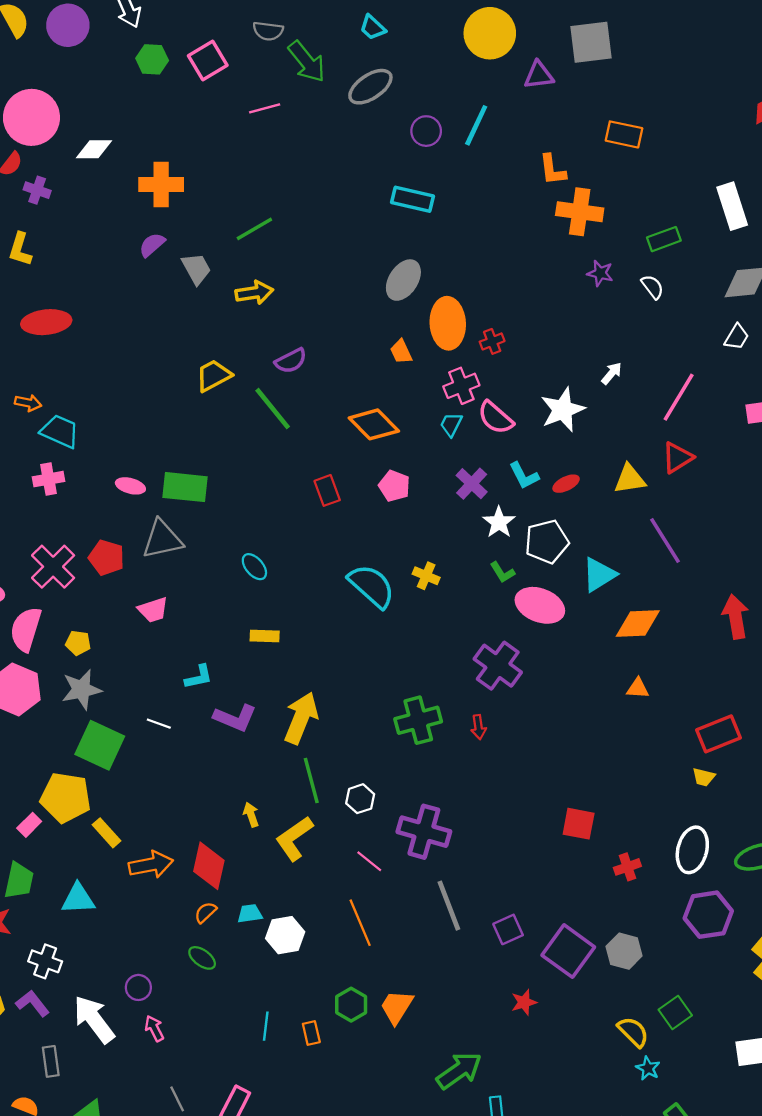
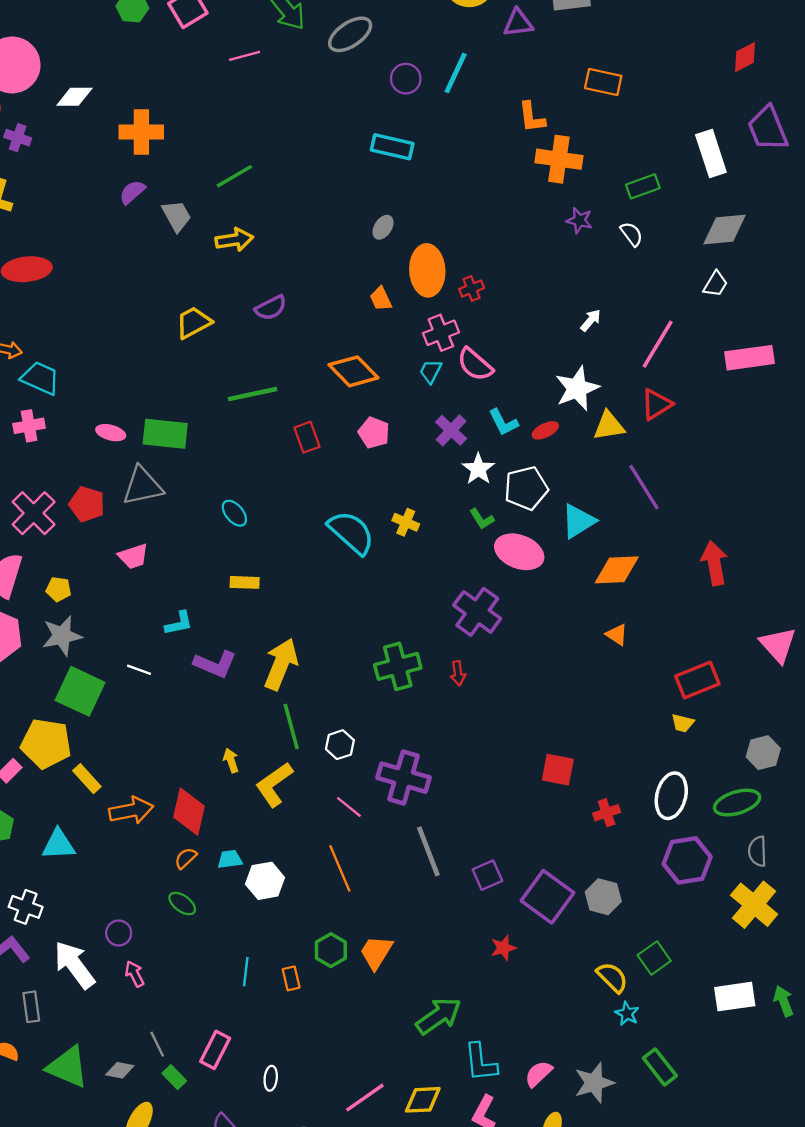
gray ellipse: (403, 280) -> (383, 227), size x0.6
green line: (273, 409) -> (253, 394), moved, turned -63
white star: (563, 410) -> (577, 388), moved
orange triangle: (638, 688) -> (617, 635), turned 30

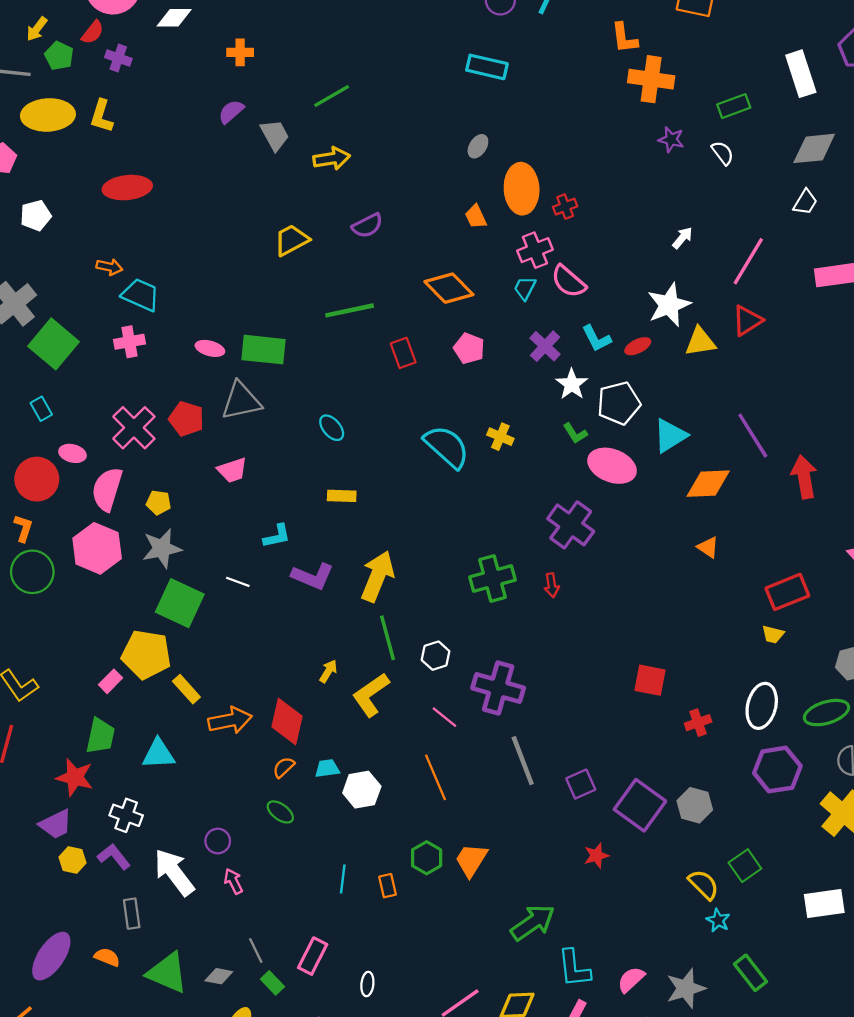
orange cross: (141, 132) -> (240, 52), size x0.6
purple line: (644, 487) -> (753, 436), moved
yellow arrow: (231, 761) -> (328, 671), turned 50

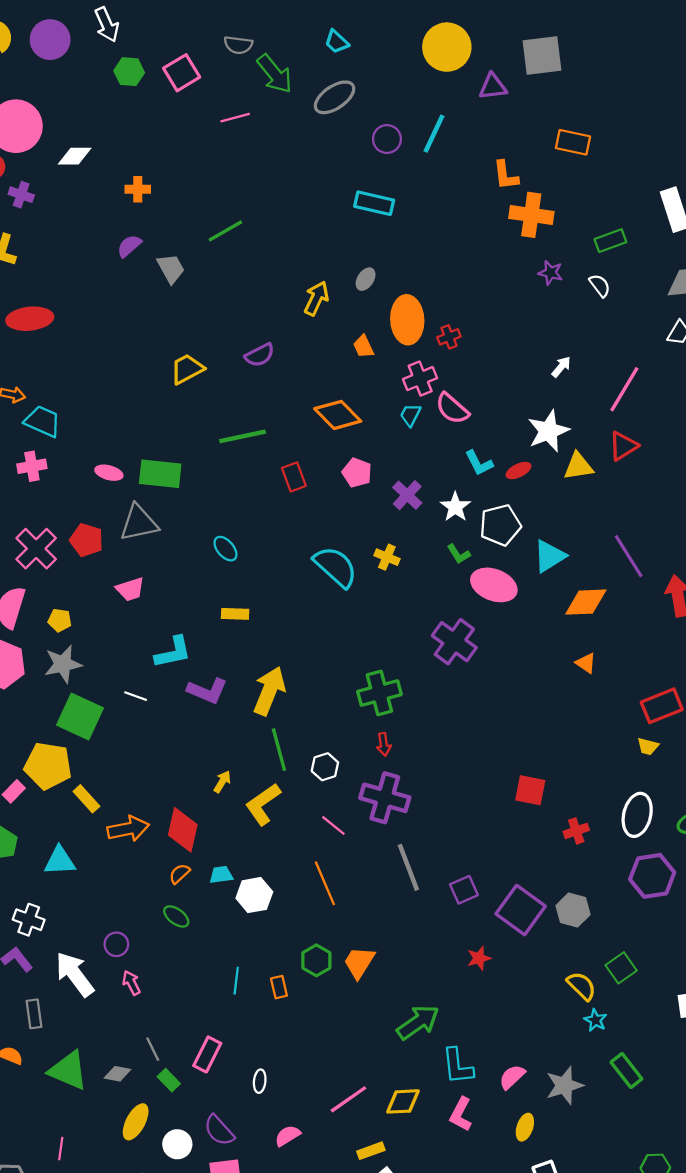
yellow arrow: (332, 159) -> (316, 298), moved, turned -56
purple cross: (545, 346) -> (407, 495), moved
cyan L-shape: (277, 536) -> (173, 652), size x1.4
red arrow: (552, 585) -> (384, 744), moved

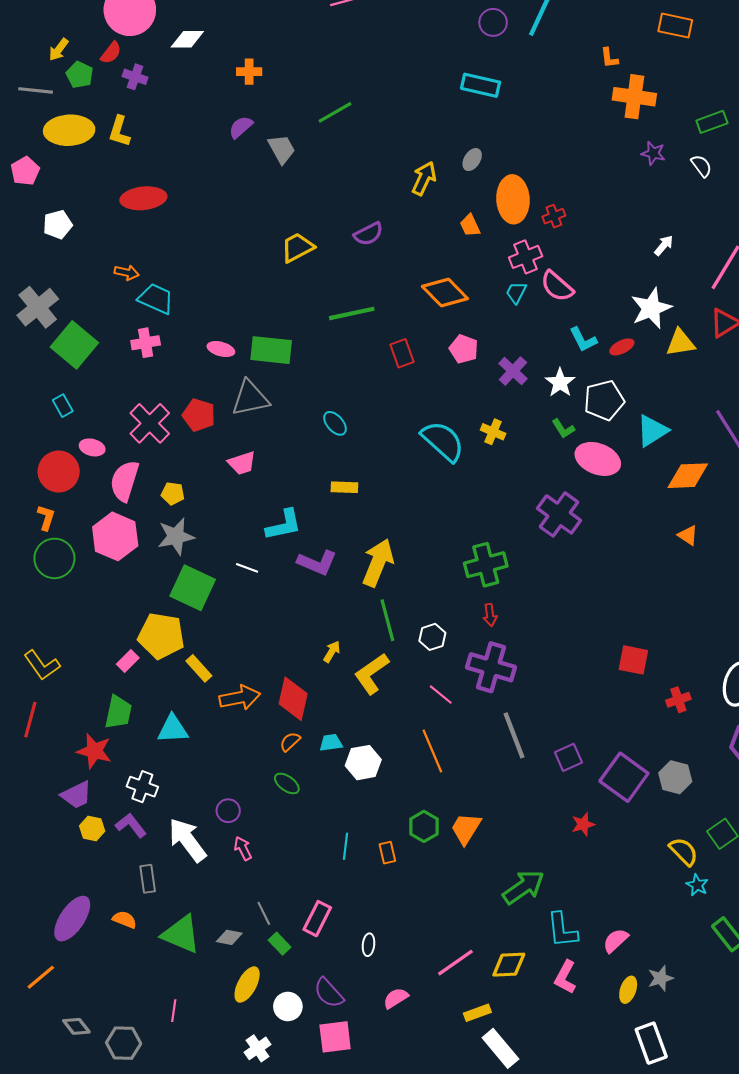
orange L-shape: (506, 175) -> (609, 58), size x0.7
gray star: (564, 1085) -> (661, 978), moved, size x0.7

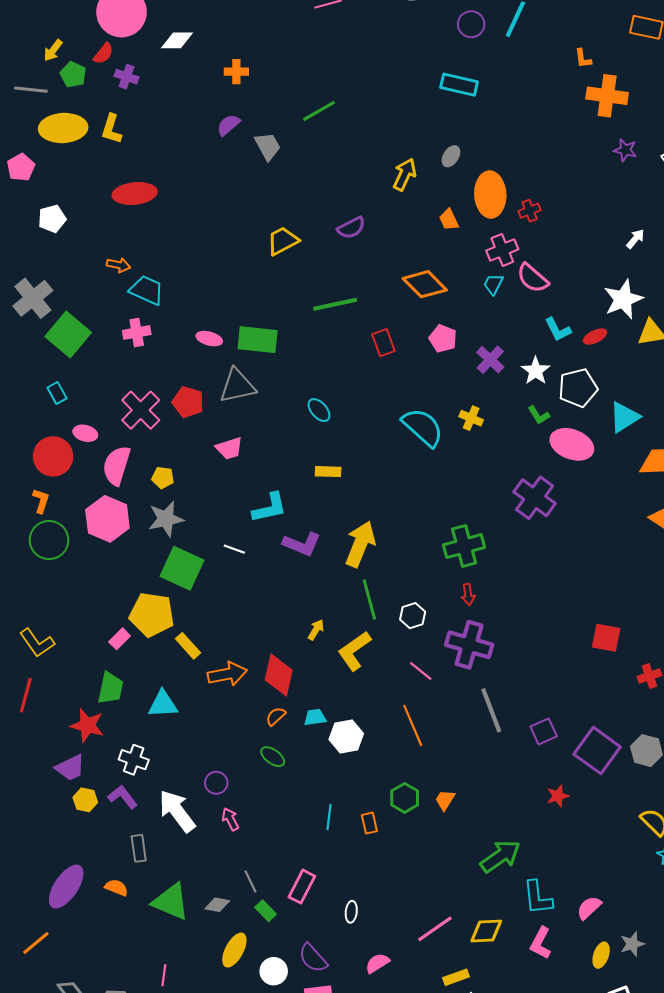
orange trapezoid: (466, 829) -> (445, 800), size x0.7

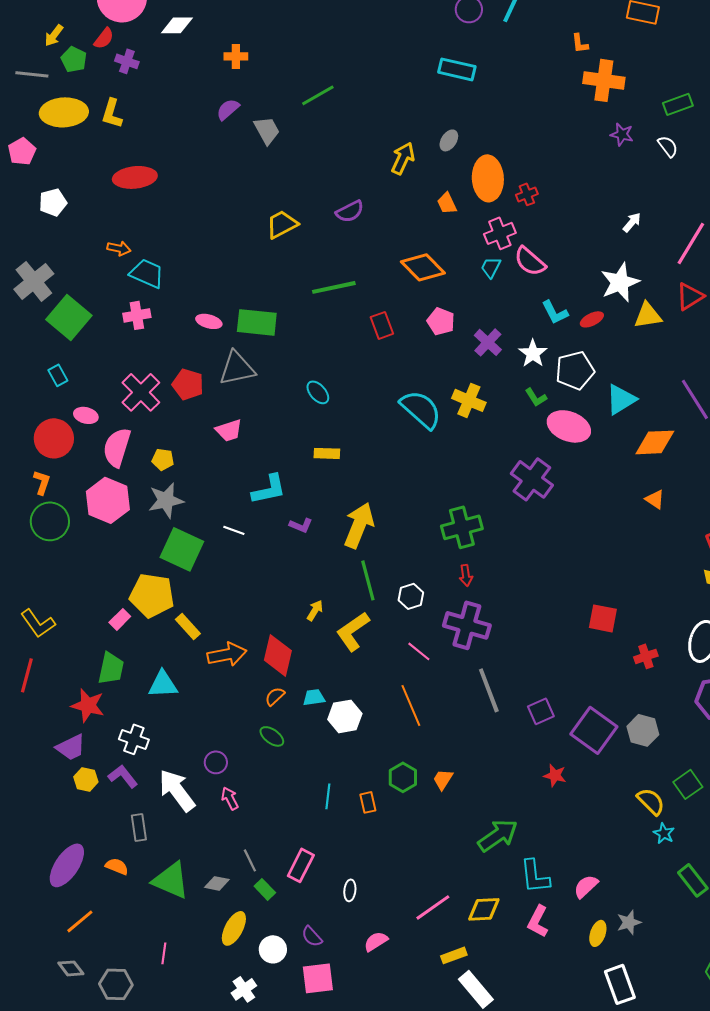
yellow cross: (471, 418) -> (469, 400), size x1.4
purple L-shape: (302, 544) -> (301, 525), size x0.6
red star: (558, 796) -> (555, 775), turned 30
orange line: (36, 943) -> (80, 921), moved
purple semicircle: (313, 958) -> (312, 936), size x0.7

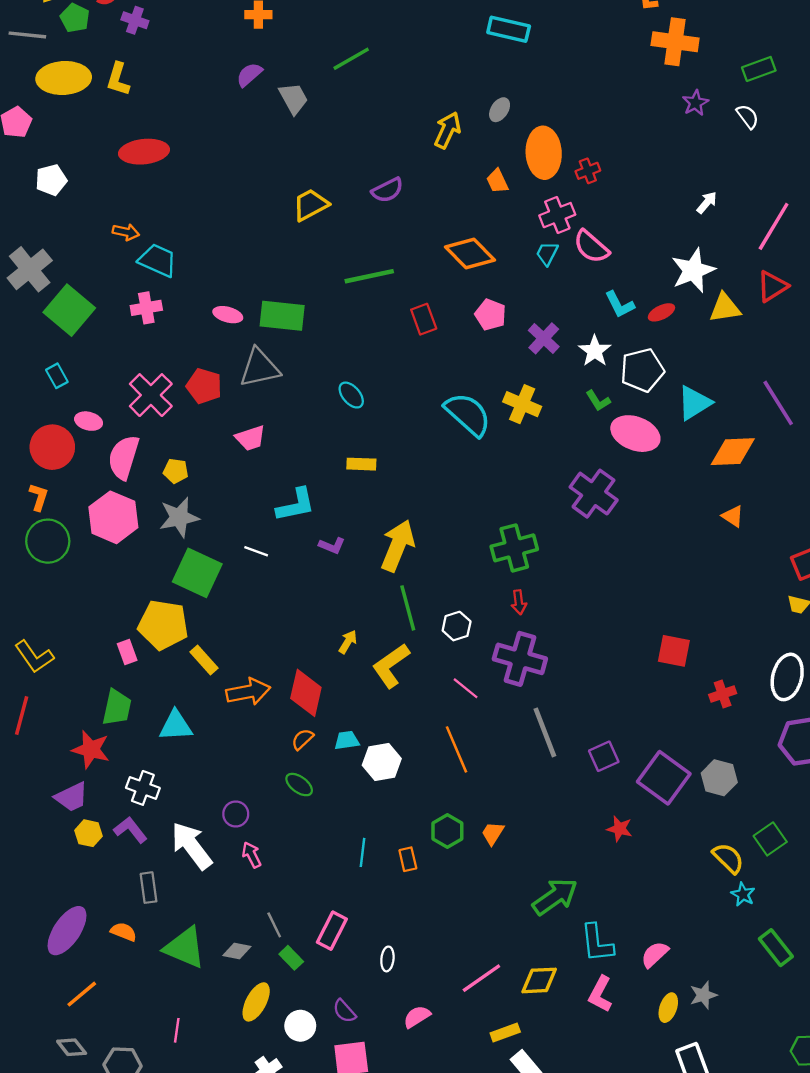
purple star: (622, 134) -> (695, 103), turned 30
pink rectangle: (120, 619) -> (127, 652), turned -65

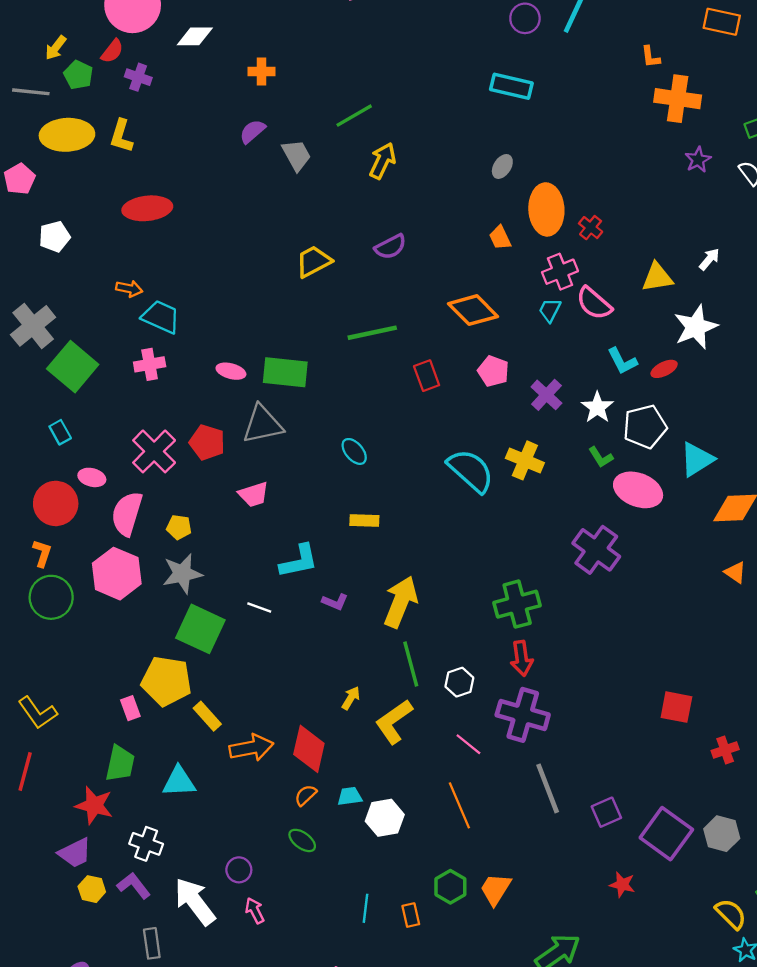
yellow arrow: (447, 130) -> (382, 161), moved
red cross: (588, 171) -> (591, 228), turned -30
yellow triangle: (725, 308) -> (657, 277), moved
red arrow: (519, 602) -> (522, 658), size x1.4
orange trapezoid: (493, 833) -> (496, 889), size x1.4

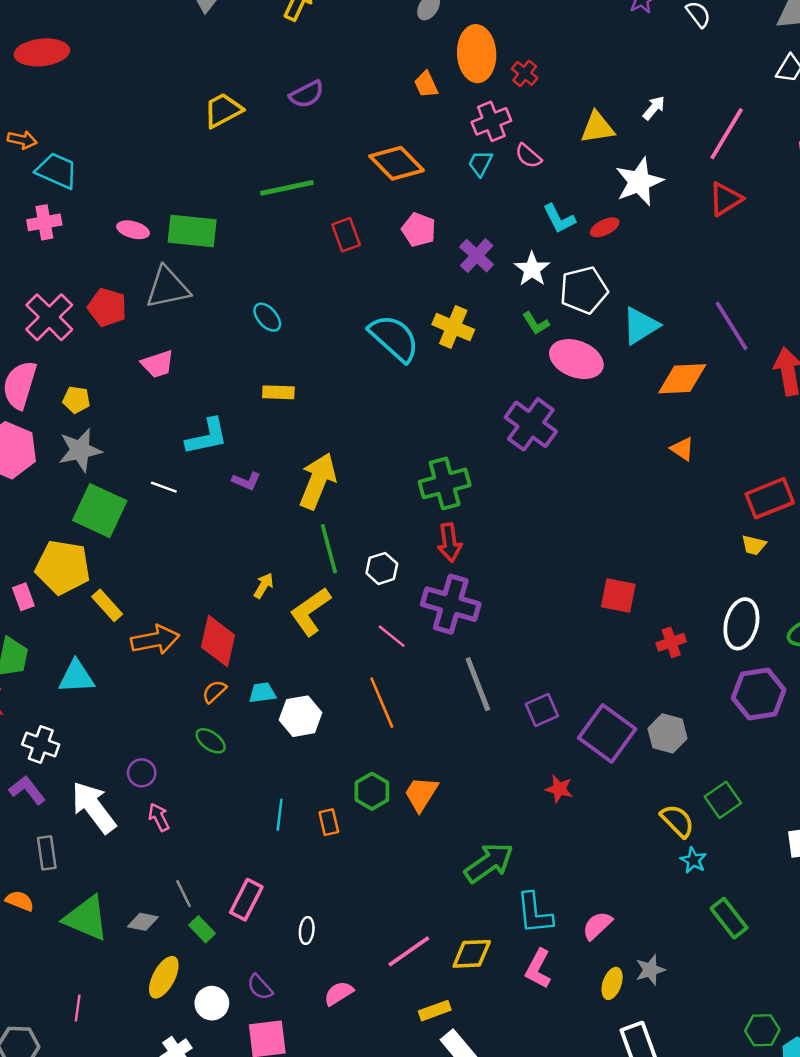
pink semicircle: (594, 303) -> (528, 156), size x0.7

